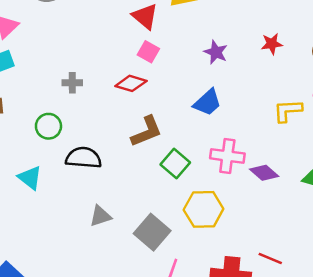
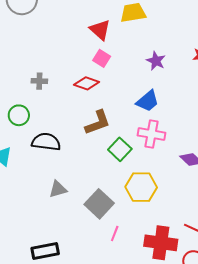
pink cross: (227, 156) -> (152, 134), moved

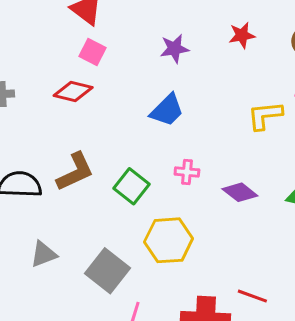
purple star: (156, 61) -> (174, 49), turned -30
brown L-shape: (98, 123) -> (75, 172), moved
pink cross: (152, 134) -> (187, 172), moved, size x0.6

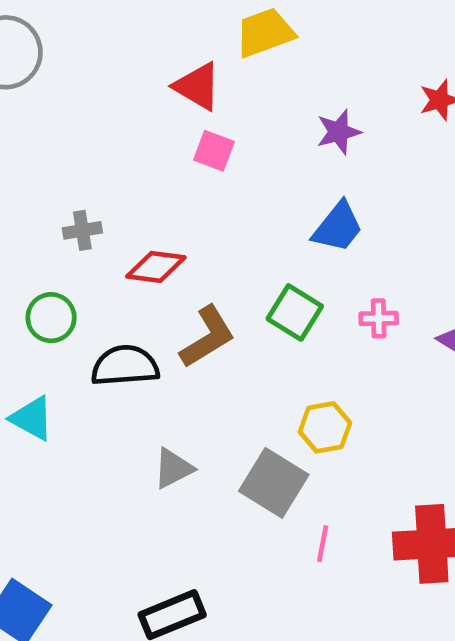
red diamond: (73, 91) -> (156, 267), moved
green square: (132, 186) -> (295, 312), moved
yellow hexagon: (169, 240) -> (325, 427), moved, size x0.7

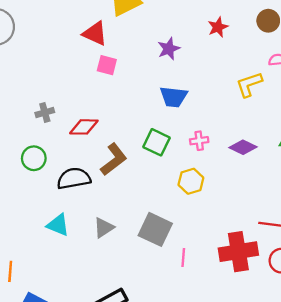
blue trapezoid: (338, 227) -> (174, 97), turned 64
cyan triangle: (32, 418) -> (58, 225), moved
yellow hexagon: (325, 427) -> (191, 181), moved

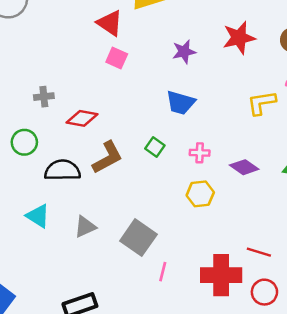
red star: (218, 27) -> (239, 38), size x1.5
green square: (157, 142) -> (155, 147), size x0.7
yellow hexagon: (191, 181) -> (200, 194), moved

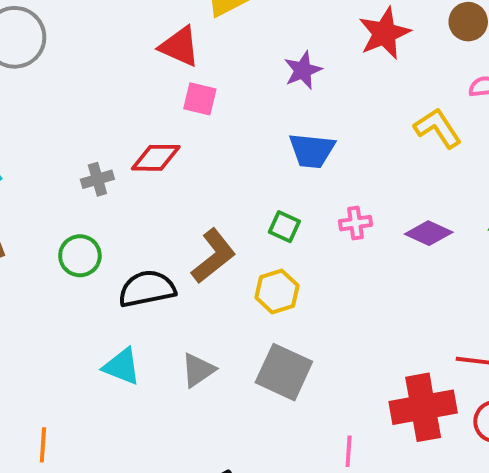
yellow L-shape: (262, 103) -> (438, 128), turned 76
red diamond: (82, 118) -> (156, 158), moved
yellow hexagon: (200, 194) -> (277, 292), moved
pink line: (163, 272) -> (349, 451), moved

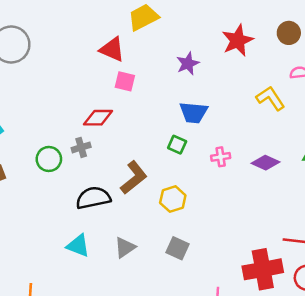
gray cross: (97, 179) -> (81, 147), moved
green square: (284, 227) -> (177, 145), moved
green circle: (80, 256) -> (49, 159), moved
gray square: (284, 372) -> (178, 248), size x0.7

